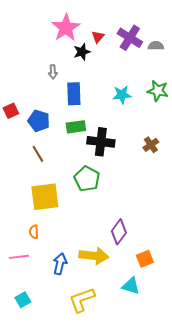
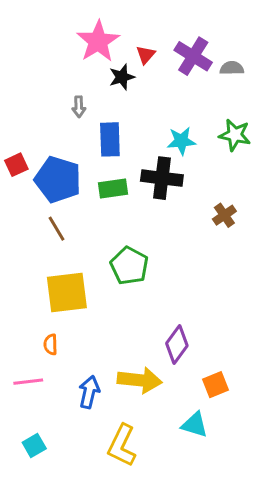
blue pentagon: (39, 121) -> (58, 180), size x1.4
black cross: (101, 142) -> (162, 178), moved
yellow L-shape: (82, 300) -> (122, 446), turned -44

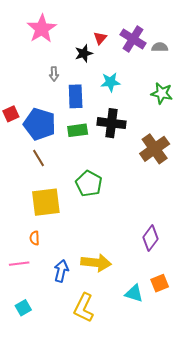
pink star: (98, 41) -> (42, 29), moved
cyan star: (181, 141) -> (110, 82), moved
brown cross: (224, 215) -> (155, 149), size x1.8
purple diamond: (177, 344) -> (150, 238), moved
orange square: (215, 385) -> (160, 283), moved

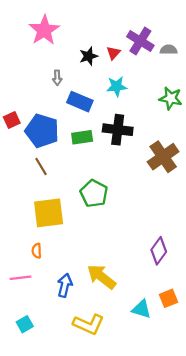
red triangle: (100, 38) -> (113, 53), moved
blue rectangle: (76, 96) -> (80, 102), turned -65
yellow arrow: (96, 263) -> (101, 277), turned -148
yellow L-shape: (84, 308) -> (89, 324), turned -92

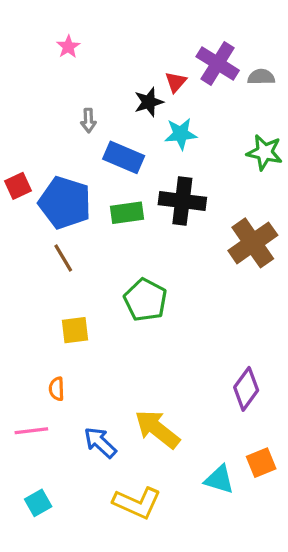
pink star: (44, 30) -> (68, 47), size x0.5
black star: (89, 56) -> (149, 102), moved
yellow square: (49, 213) -> (75, 330), size x0.6
blue arrow: (65, 285) -> (100, 443), turned -60

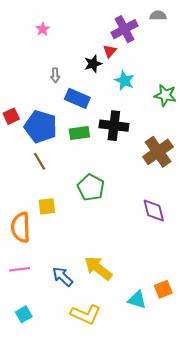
purple cross: (218, 63) -> (124, 29), moved, turned 30
gray semicircle: (261, 77) -> (158, 16), moved
cyan star: (181, 134) -> (124, 81), moved, turned 30
orange semicircle: (57, 389) -> (21, 227), moved, size x2.0
purple diamond: (246, 389) -> (154, 211), moved, turned -50

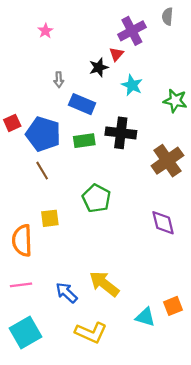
gray semicircle: (158, 16) -> (167, 16), turned -84
cyan square: (24, 314) -> (25, 333), size x1.8

